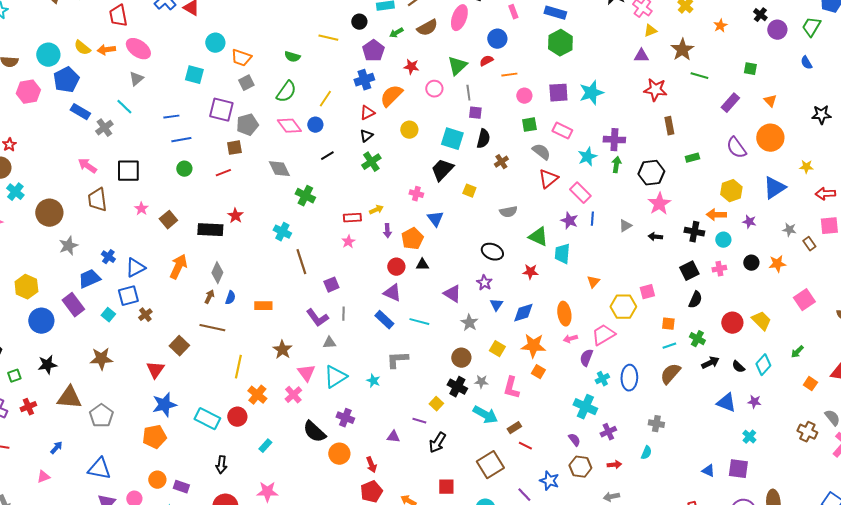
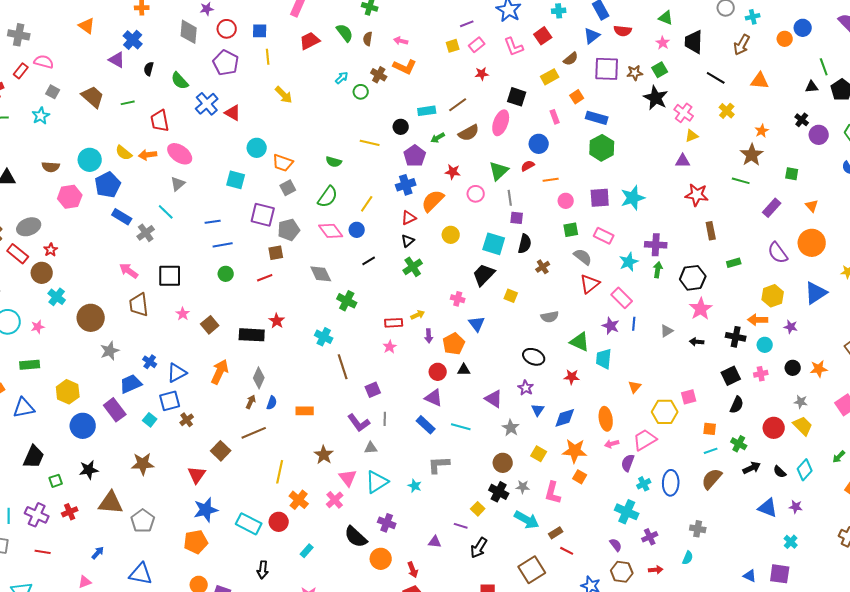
brown star: (682, 50) -> (752, 155), moved
gray star: (789, 230) -> (801, 402), moved
brown line: (212, 328) -> (254, 433), turned -35

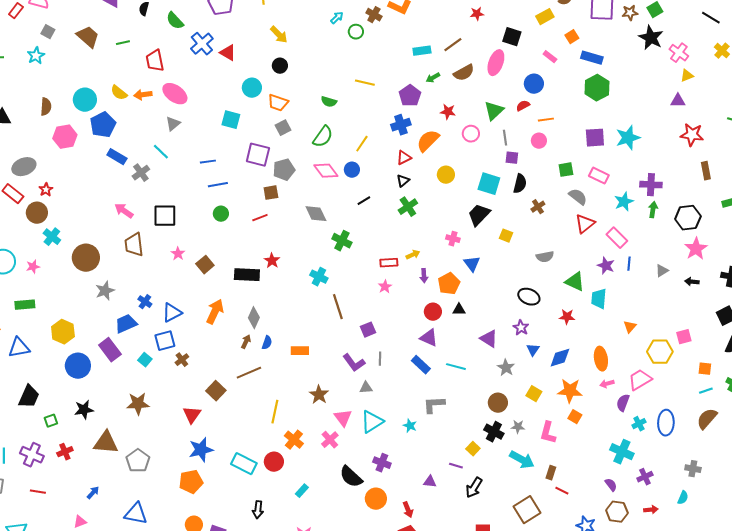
pink rectangle: (555, 117) -> (550, 57), turned -32
black circle: (401, 127) -> (280, 66), moved
brown semicircle: (51, 167) -> (46, 107), turned -90
pink circle: (566, 201) -> (539, 141), moved
brown rectangle: (556, 533) -> (551, 473), turned -40

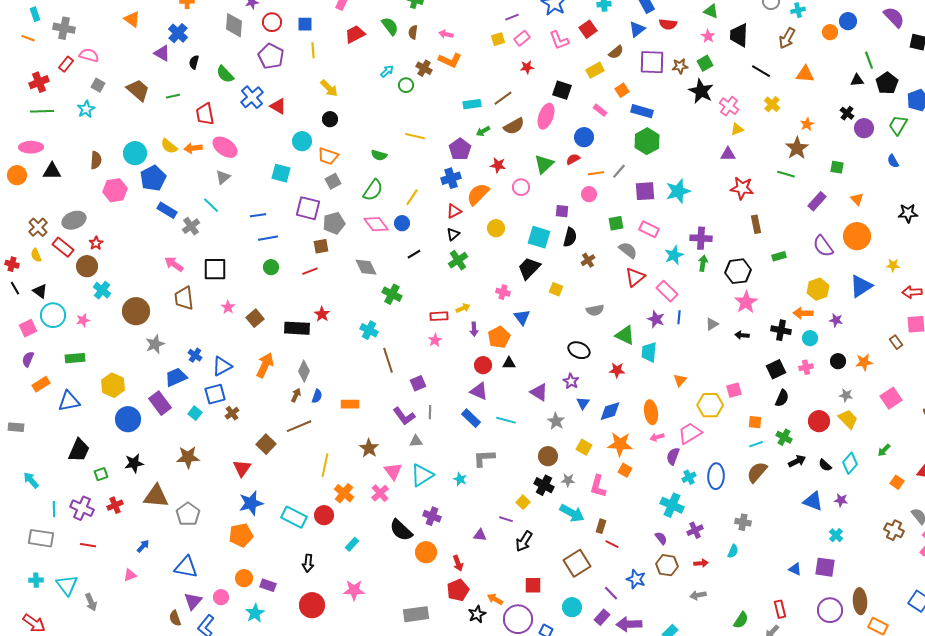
gray line: (505, 138) -> (619, 171), moved, turned 49

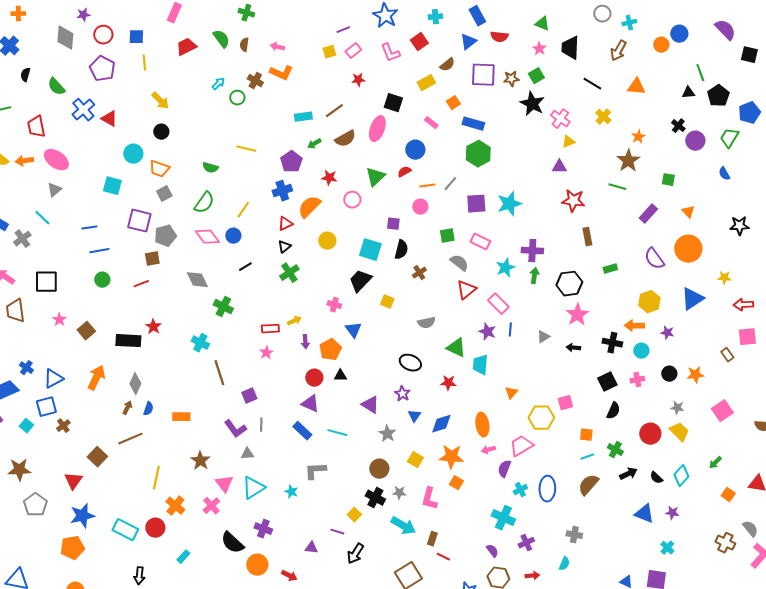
gray pentagon: (188, 514) -> (35, 505), moved
red arrow: (458, 563) -> (289, 576), turned -42

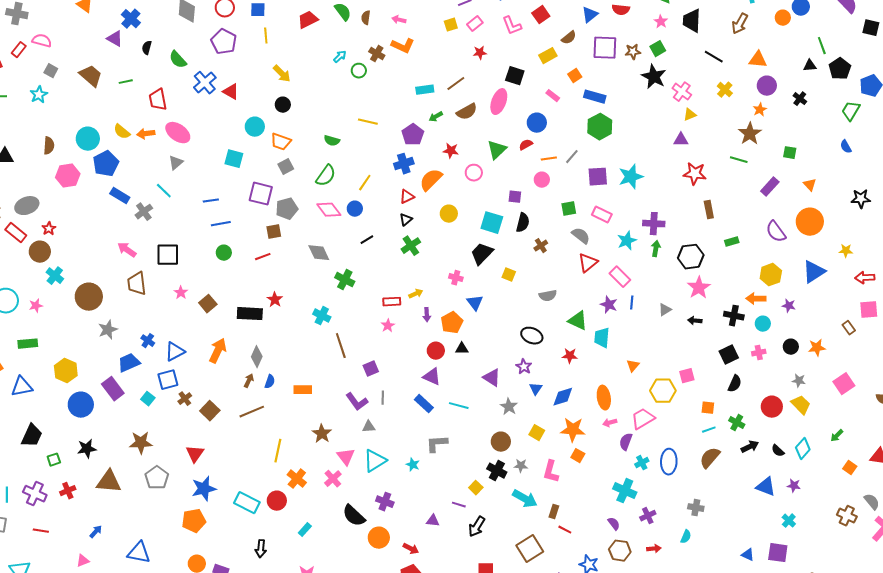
purple circle: (695, 141) -> (767, 86), moved
brown square: (97, 457) -> (210, 411), moved

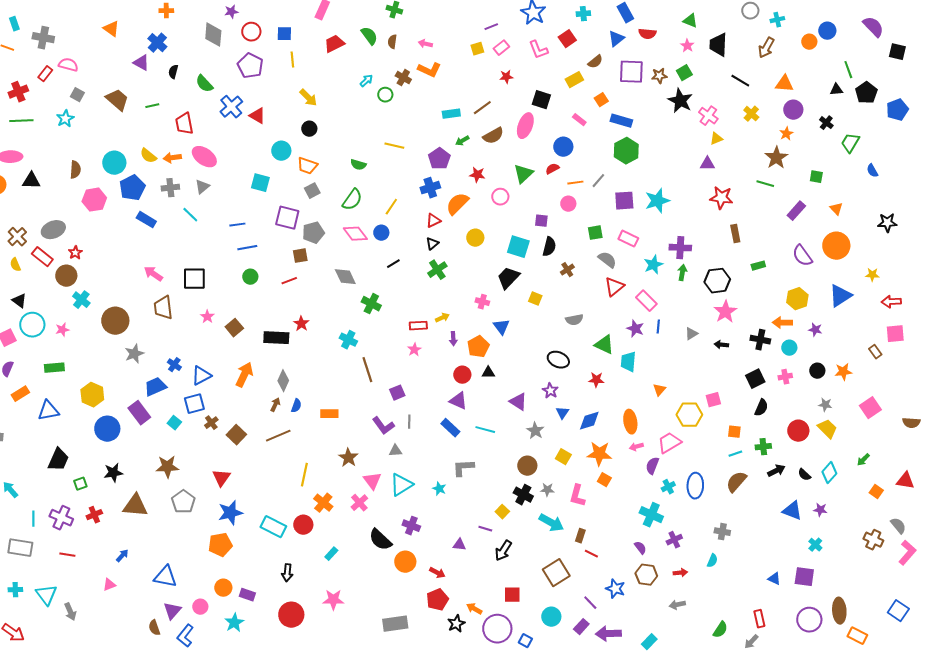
green trapezoid: (851, 111) -> (850, 143), moved
gray cross: (144, 212) -> (170, 188), moved, turned 30
green cross: (737, 423) -> (763, 447), turned -35

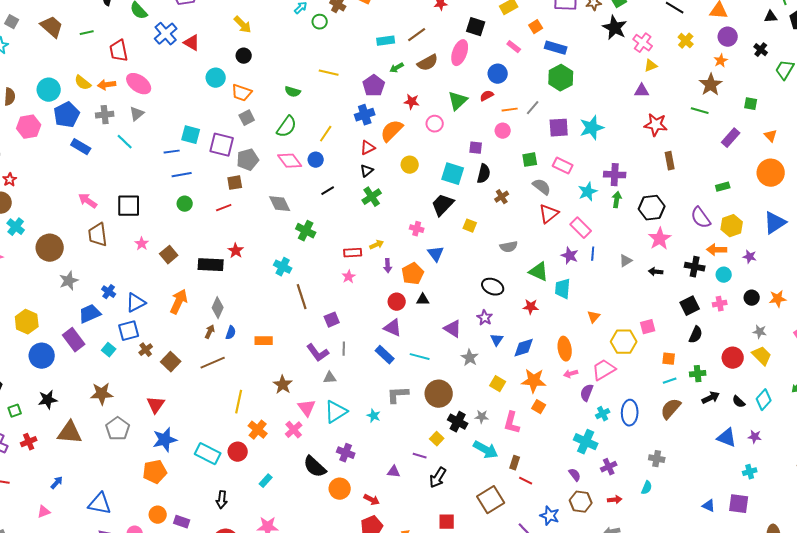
cyan square: (260, 183) -> (191, 135), moved
purple semicircle: (802, 256) -> (701, 218), moved
green rectangle: (758, 266) -> (723, 187), moved
brown circle: (527, 466) -> (439, 394), moved, size x1.4
cyan cross: (815, 545) -> (750, 472), turned 32

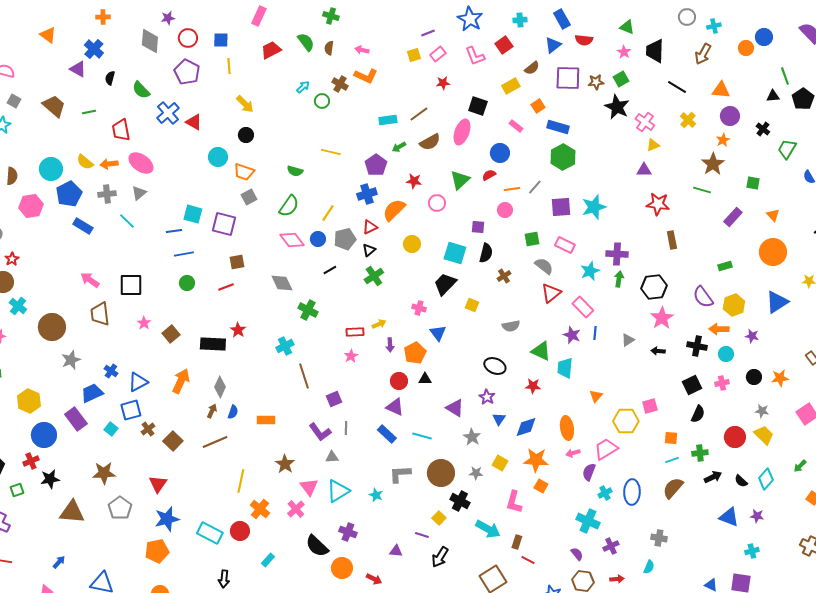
gray pentagon: (248, 160) -> (345, 239), moved
cyan cross: (283, 267) -> (285, 346), turned 36
gray star: (482, 417) -> (476, 473), moved
red cross: (29, 442) -> (31, 461), moved

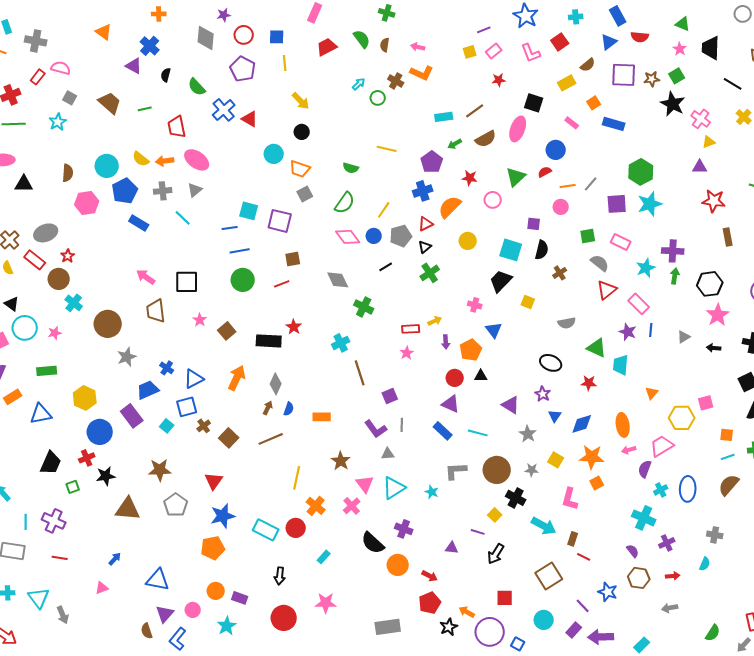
green hexagon: (563, 157) -> (641, 172), moved
green circle: (187, 283) -> (243, 280), size x1.5
orange square: (541, 486) -> (597, 483), turned 32

